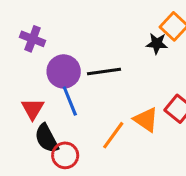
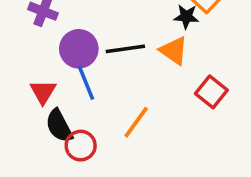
orange triangle: (146, 120) -> (174, 51), moved

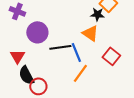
black line: (125, 49) -> (60, 47), moved
blue line: (86, 83) -> (76, 52), moved
orange line: (136, 122) -> (80, 73), moved

